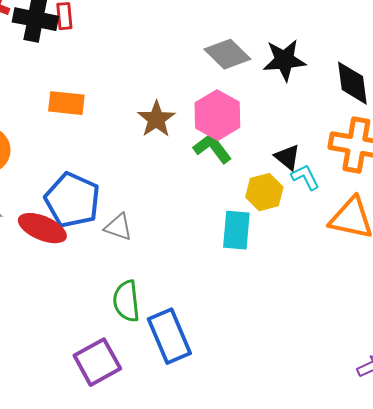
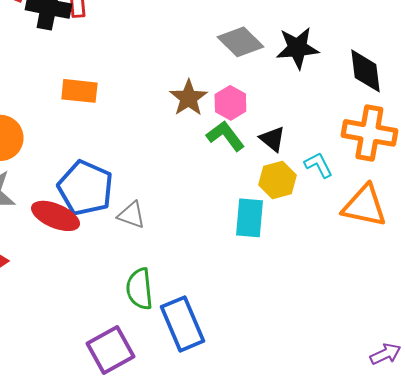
pink hexagon: (217, 115) -> (230, 103), size x0.7
brown star: (156, 119) -> (188, 98), moved
black triangle: (287, 157) -> (272, 139), moved

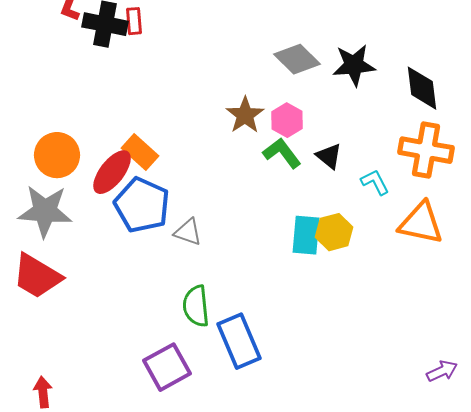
orange rectangle: (79, 91) -> (140, 152), moved, turned 36
yellow hexagon: (277, 180) -> (334, 232), moved
red ellipse: (55, 216) -> (112, 172), moved, turned -75

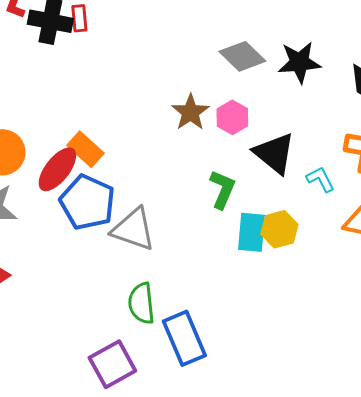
green L-shape: (282, 153) -> (222, 189), moved, turned 60
black triangle: (329, 156) -> (274, 153), size x1.6
gray triangle: (188, 232) -> (133, 229), size x1.6

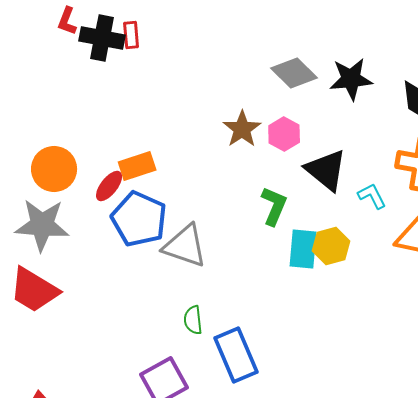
orange rectangle: (85, 149) -> (137, 166), turned -60
red ellipse: (57, 169) -> (109, 186), size x0.7
green semicircle: (141, 303) -> (193, 320), size x0.7

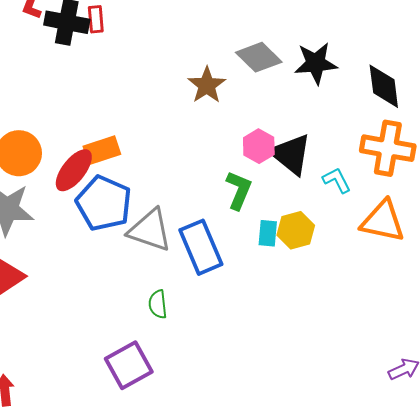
brown star: (242, 129) -> (207, 85), moved
pink hexagon: (284, 134) -> (259, 146), moved
red ellipse: (109, 186) -> (74, 170), size x1.4
cyan rectangle: (303, 249) -> (268, 233), size x0.7
blue rectangle: (236, 355) -> (201, 247), moved

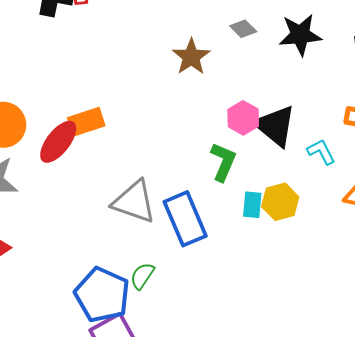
gray diamond: (259, 57) -> (243, 29), size x0.6
blue pentagon: (104, 203) -> (102, 295), moved
green semicircle: (158, 304) -> (142, 276), turned 40

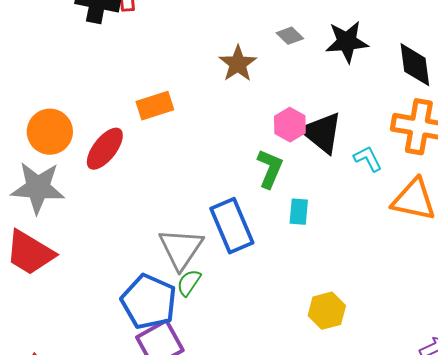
orange rectangle: (86, 122) -> (155, 106), moved
gray triangle: (134, 202) -> (181, 249), moved, turned 45
yellow hexagon: (280, 202) -> (327, 311), moved

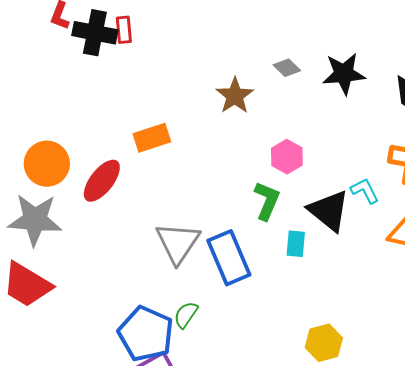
black triangle: (322, 133) -> (329, 211), moved
gray triangle: (181, 249) -> (178, 243), moved

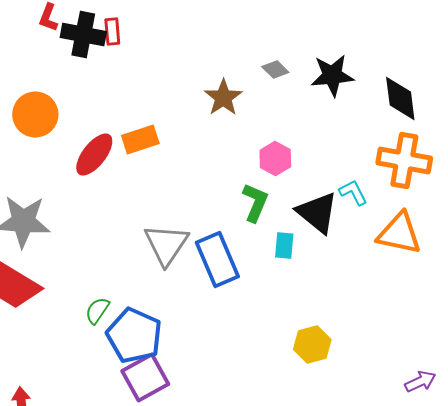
orange circle: (47, 164) -> (35, 114), moved
red ellipse: (102, 181) -> (94, 154), moved
green semicircle: (186, 315) -> (97, 310), moved

